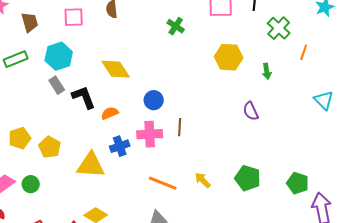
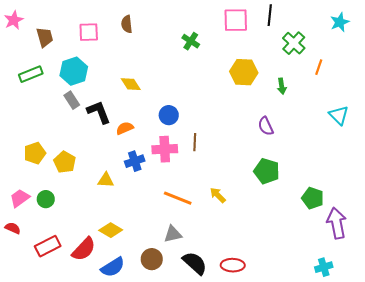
yellow diamond: (116, 69) -> (131, 84), size x0.7
yellow triangle: (91, 165) -> (106, 180), size x0.6
green pentagon: (248, 178) -> (267, 171), moved

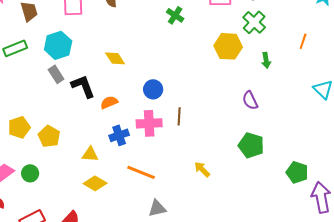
green cross: (294, 43) -> (254, 22), moved
orange line: (178, 198) -> (141, 172), moved
yellow diamond: (111, 230) -> (95, 183), moved

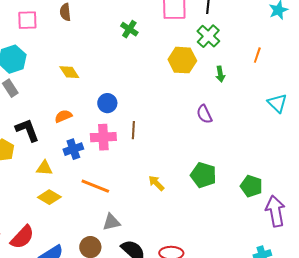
black L-shape: (83, 86) -> (27, 130), moved
green pentagon: (251, 145) -> (203, 175), moved

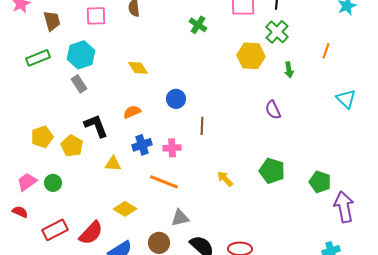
pink cross: (103, 137) -> (172, 148), moved, size x0.7
yellow diamond: (49, 197) -> (125, 209), moved

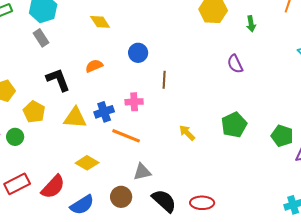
blue cross: (142, 145) -> (104, 112), moved
yellow pentagon: (72, 146) -> (34, 112), moved
yellow triangle: (113, 164) -> (75, 118), size x1.4
green pentagon: (272, 171) -> (234, 125), turned 30

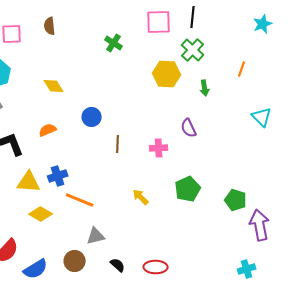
pink cross: (134, 102) -> (159, 148), moved
yellow diamond: (87, 163) -> (41, 214), moved
black semicircle: (164, 201) -> (118, 265), size x0.6

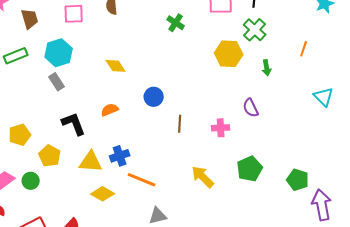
yellow arrow: (141, 197) -> (203, 177), size x1.4

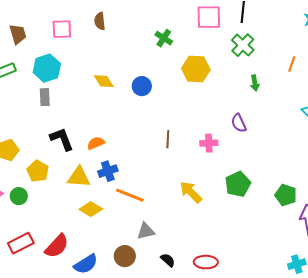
yellow hexagon: (229, 54) -> (196, 69), moved
gray rectangle: (57, 82) -> (45, 97), turned 30
blue circle: (154, 97) -> (142, 86), moved
orange semicircle: (110, 110) -> (96, 143), moved

